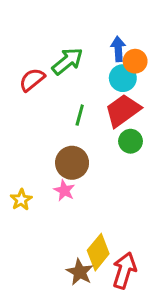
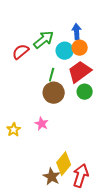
orange circle: (135, 61) -> (80, 48), moved
cyan circle: (123, 78) -> (65, 51), moved
brown circle: (72, 163) -> (54, 93), moved

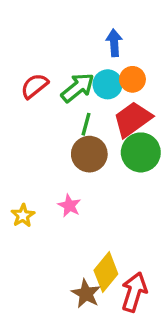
blue arrow: (77, 32) -> (114, 43), moved
green arrow: (44, 40) -> (78, 88), moved
green circle: (85, 92) -> (141, 152), size x1.5

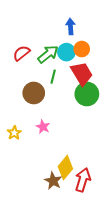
red trapezoid: (132, 119) -> (82, 74), turned 95
brown circle: (89, 154) -> (34, 93), moved

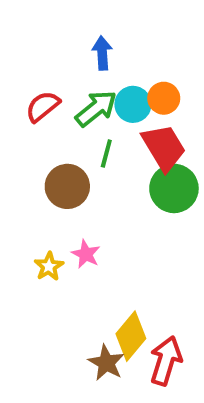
blue arrow: (71, 27) -> (102, 53), moved
yellow star: (14, 133) -> (49, 266), moved

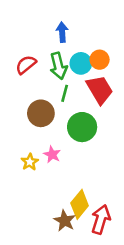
green arrow: (96, 108) -> (58, 66), turned 115
green circle: (174, 188) -> (82, 127), moved

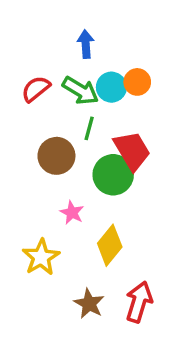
green arrow: (58, 66) -> (81, 91), turned -45
red trapezoid: (100, 90) -> (132, 151), moved
yellow star: (30, 162) -> (41, 257), moved, size x1.5
yellow diamond: (80, 204) -> (110, 245), moved

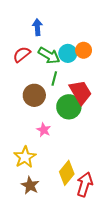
blue arrow: (86, 44) -> (37, 27), moved
yellow diamond: (110, 245) -> (67, 173), moved
brown star: (89, 304) -> (30, 185), moved

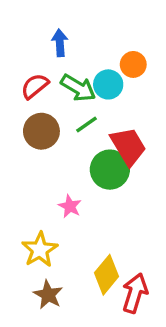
orange circle: (84, 50) -> (133, 64), moved
green line: (54, 79) -> (86, 125), turned 40
brown circle: (34, 95) -> (41, 131), moved

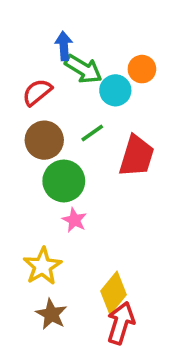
green arrow: (78, 88) -> (83, 69), moved
red trapezoid: (128, 146) -> (137, 156), turned 48
green circle: (110, 170) -> (64, 181), moved
red arrow: (135, 293) -> (121, 323), moved

